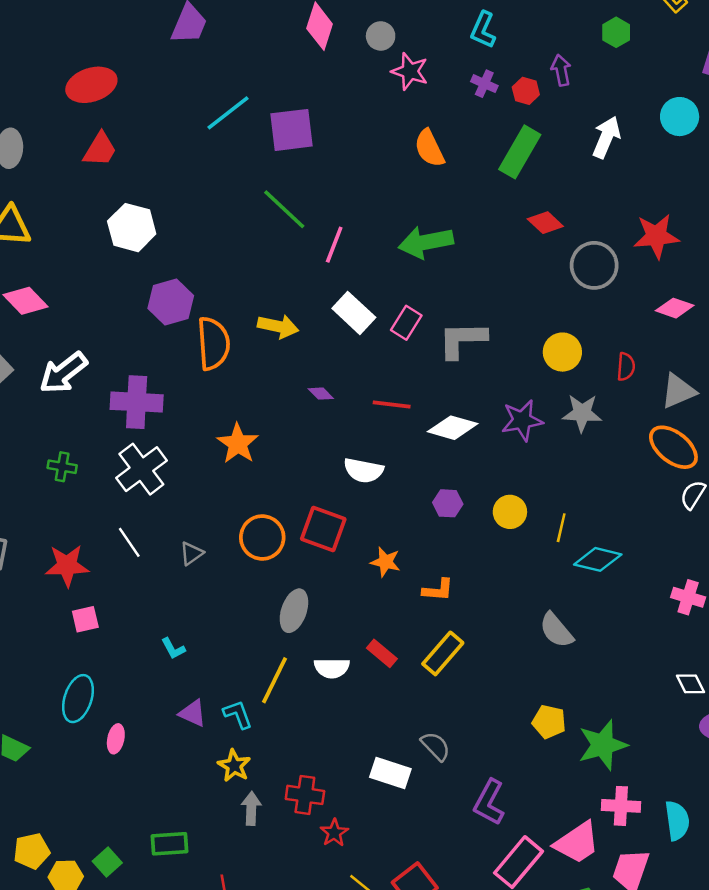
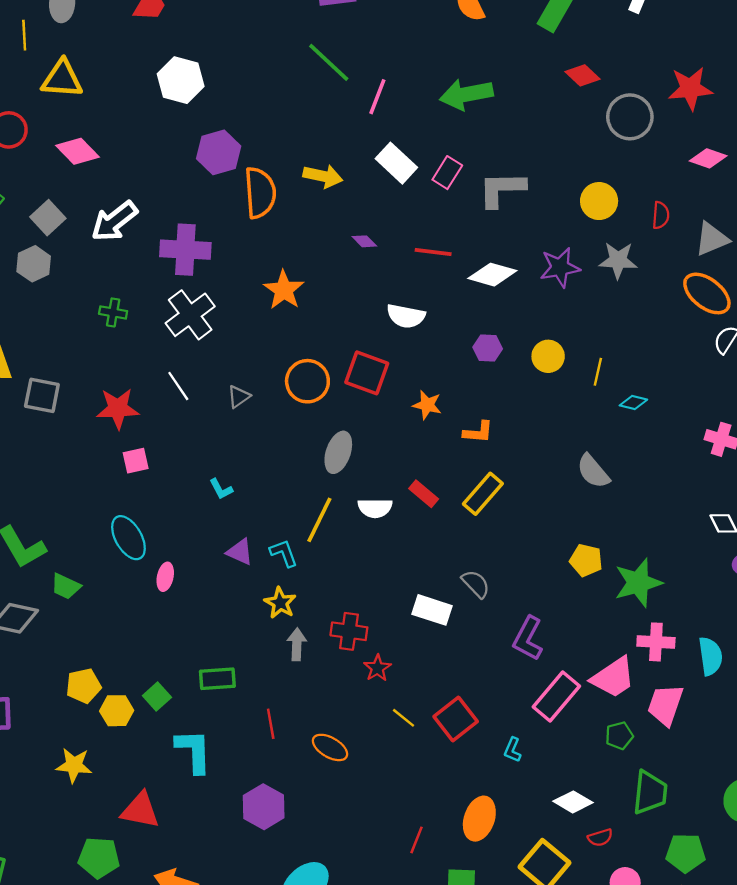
cyan diamond: (598, 559) -> (633, 403), size x0.6
cyan ellipse: (78, 699) -> (128, 538), turned -48

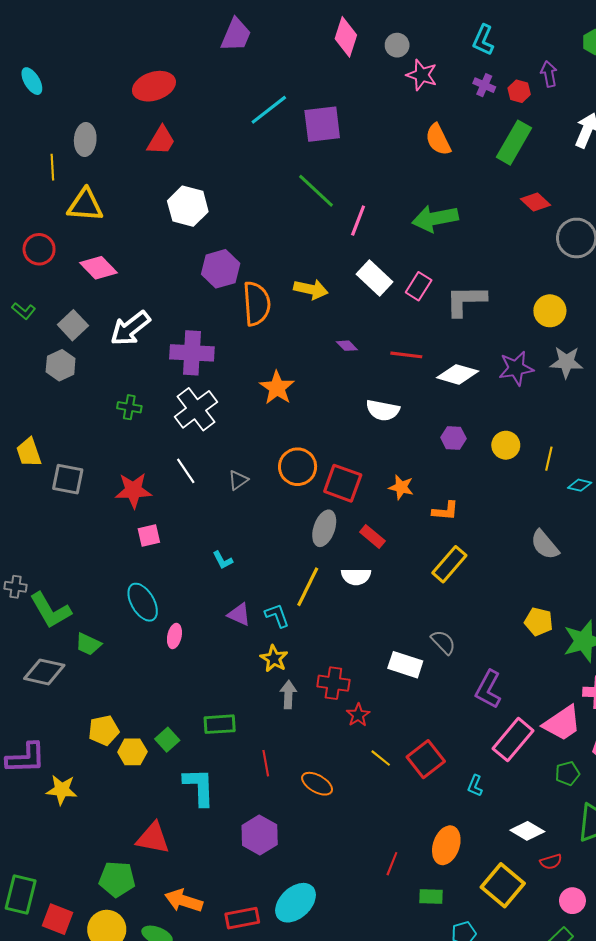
red square: (367, 373) -> (343, 483), moved
red rectangle: (424, 494) -> (372, 536), moved
yellow star: (74, 765) -> (62, 790), moved

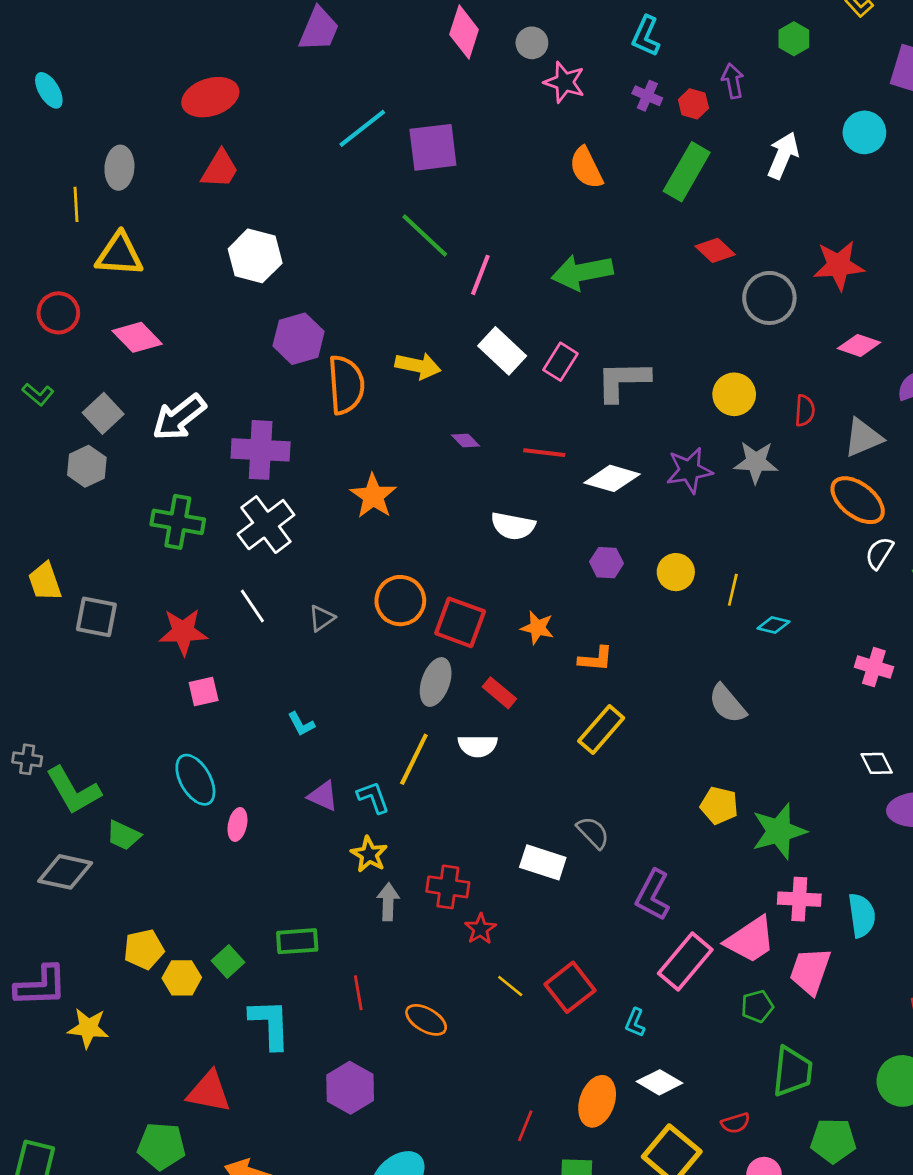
green cross: (129, 407) -> (178, 522), size x1.6
white diamond: (527, 831) -> (660, 1082), moved

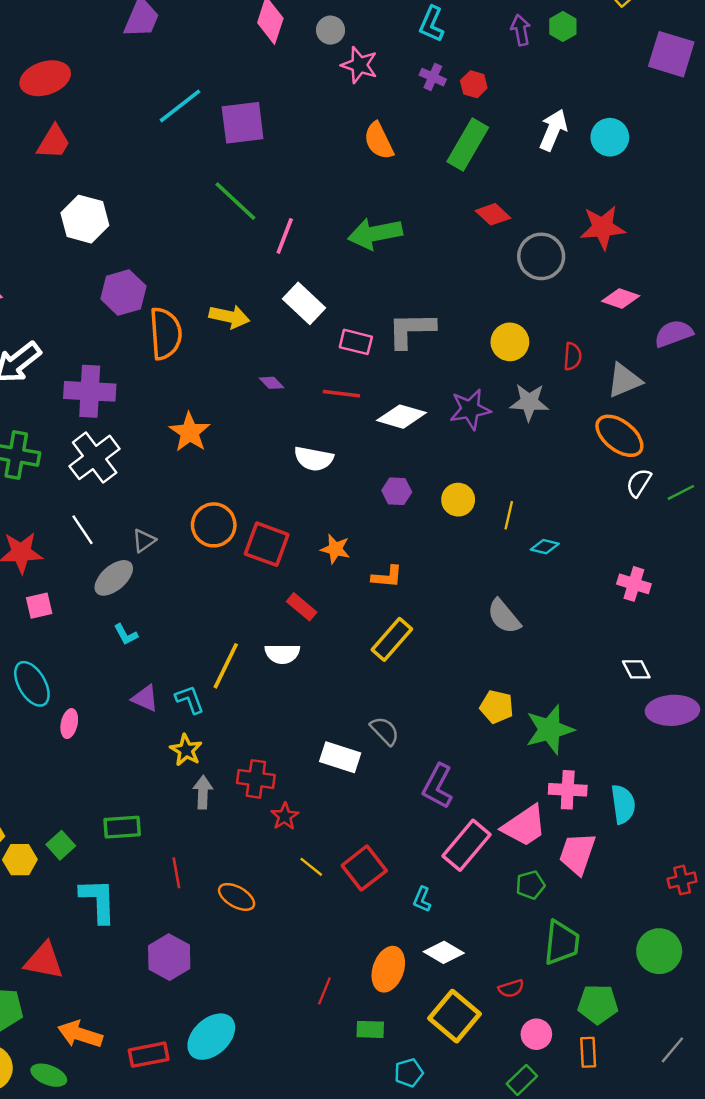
purple arrow: (733, 81) -> (521, 30), moved
cyan circle: (864, 132) -> (610, 137), moved
pink rectangle: (560, 362) -> (356, 342), moved, turned 72
gray ellipse: (436, 682) -> (114, 578), moved, turned 30

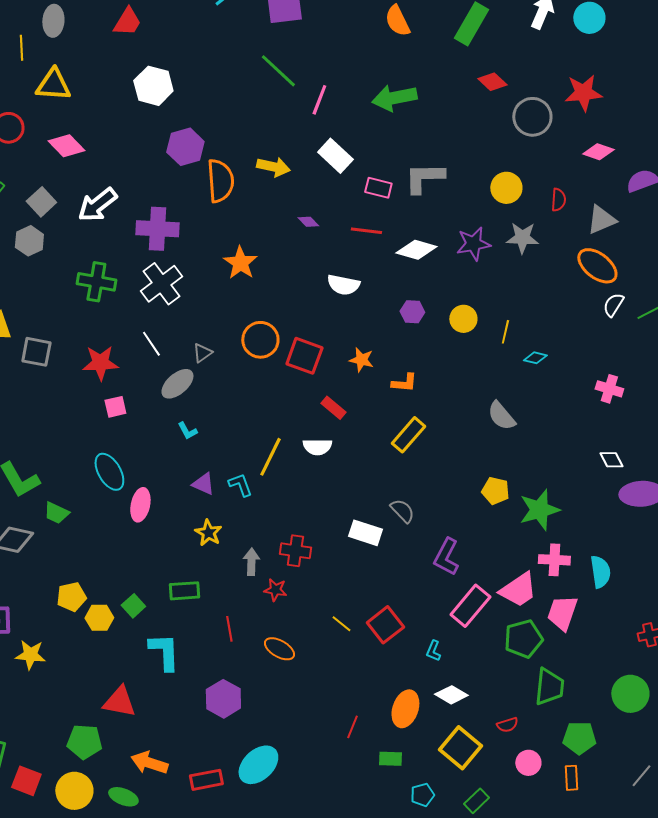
pink ellipse: (69, 724) -> (140, 505), size x1.4
yellow star: (186, 750) -> (208, 533), moved
red star: (285, 816) -> (275, 590), moved, turned -30
green pentagon: (530, 885) -> (523, 639), size x1.6
green rectangle: (522, 1080) -> (476, 801), moved

